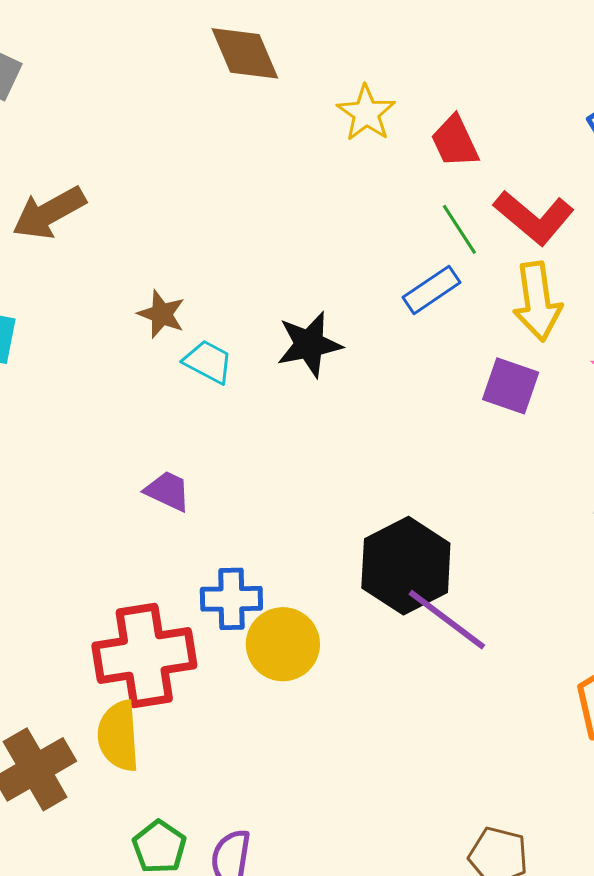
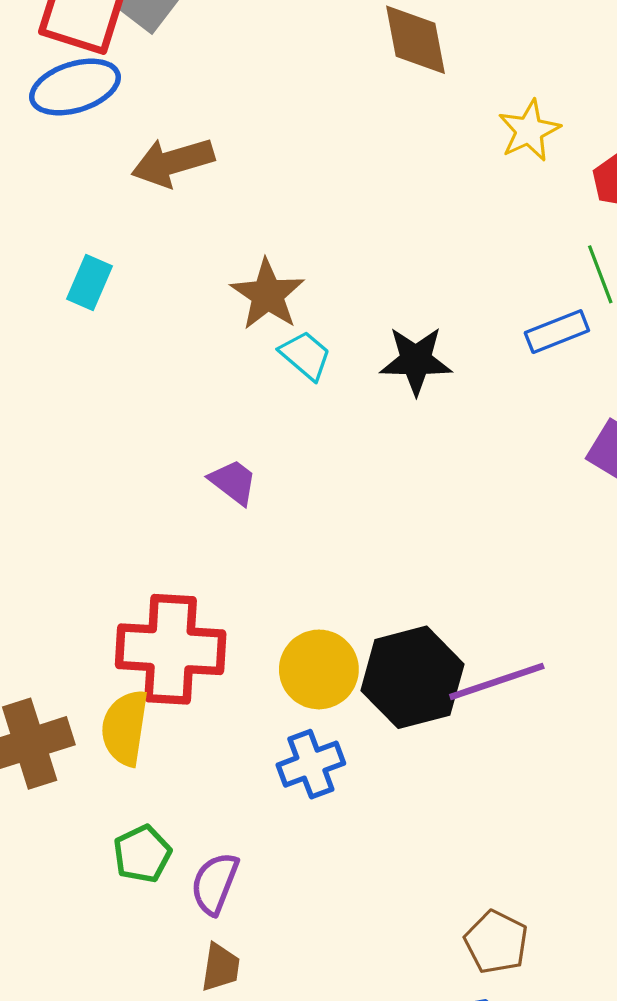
brown star: (161, 314) -> (268, 295), size x1.4
black hexagon: (406, 566) -> (412, 677), moved
blue cross: (231, 599) -> (311, 764), moved, turned -32
purple line: (447, 620) -> (497, 681), turned -68

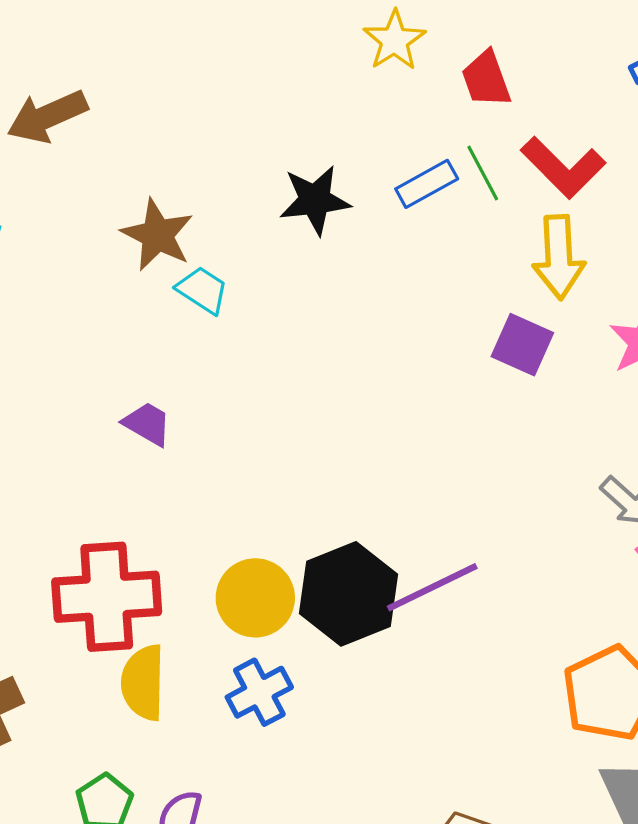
blue rectangle: (557, 332) -> (427, 184), moved
black star: (416, 360) -> (315, 200), moved
yellow semicircle: (125, 728) -> (143, 683), moved

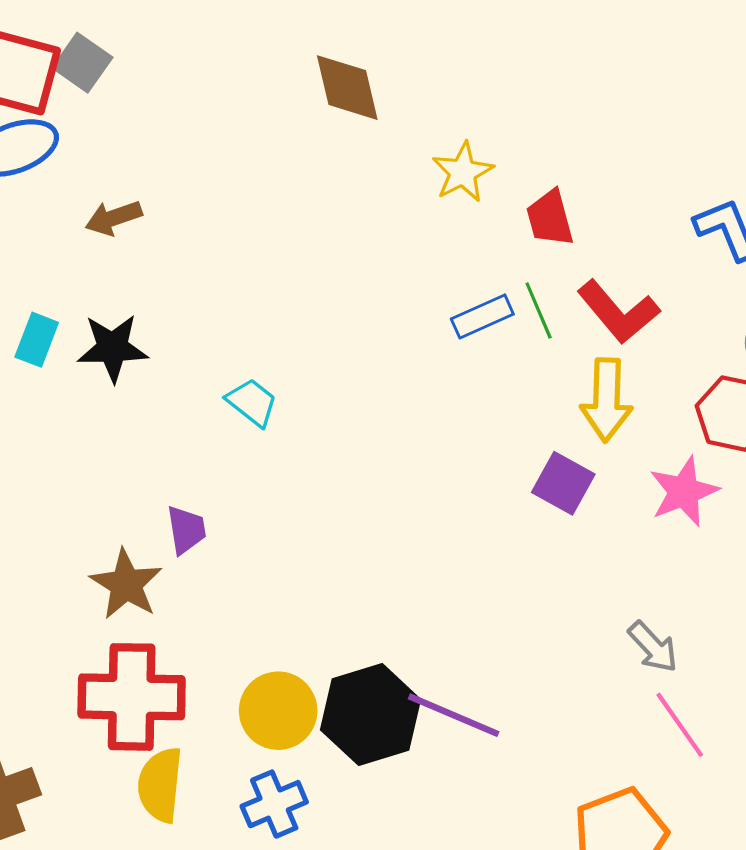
brown arrow: (47, 116) -> (114, 218), size x0.7
black star: (315, 200) -> (113, 348), moved
brown star: (157, 235) -> (126, 584), moved
purple trapezoid: (147, 424) -> (186, 530), turned 46
purple line: (432, 587) -> (454, 715), turned 44

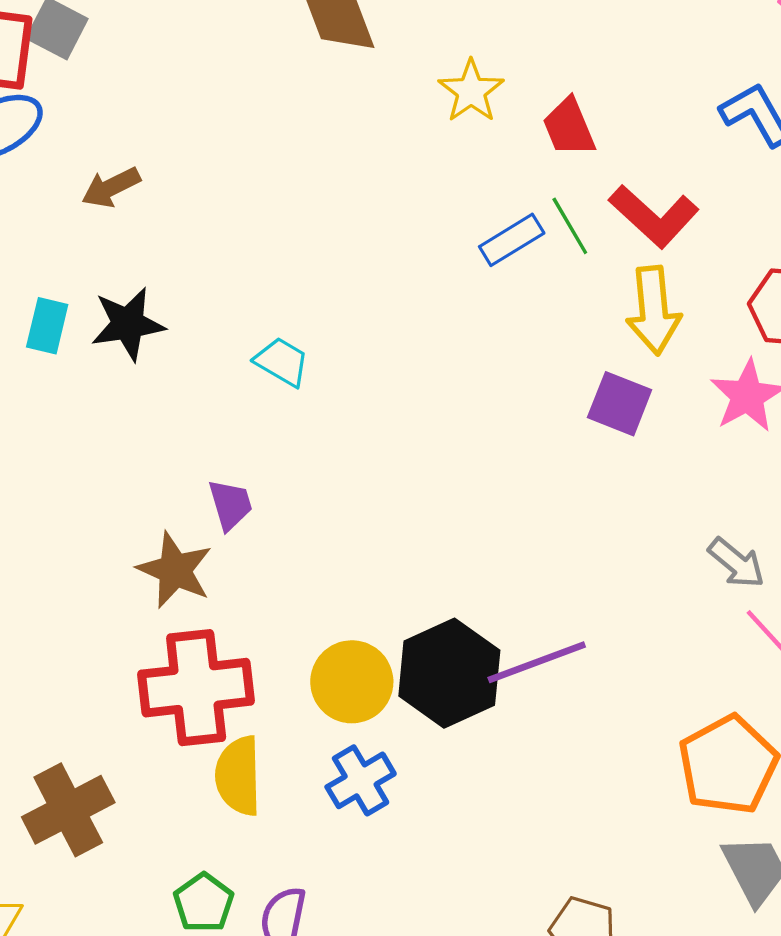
purple line: (454, 715) -> (537, 662), turned -36

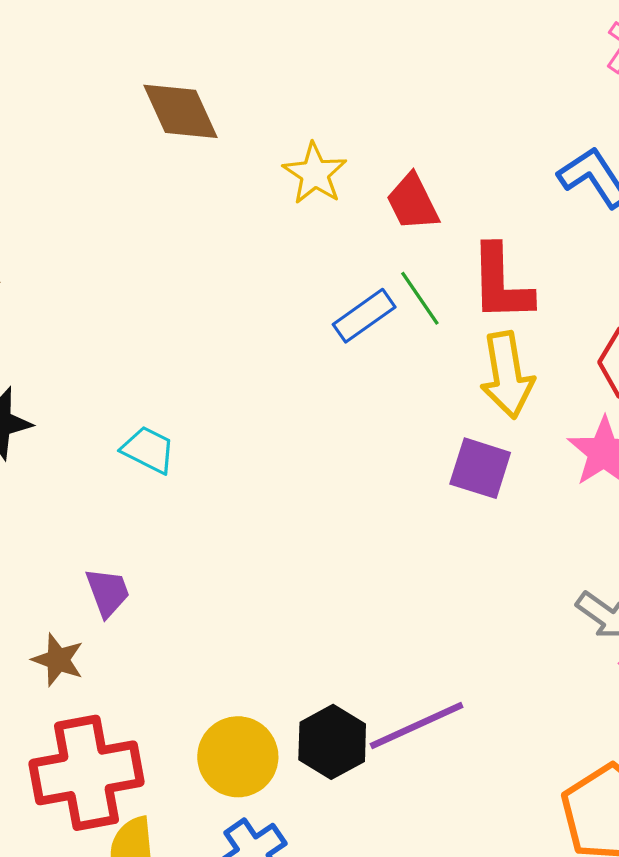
red L-shape: (654, 216) -> (501, 283), turned 50
brown star: (175, 570) -> (58, 660), size x0.7
black hexagon: (449, 673) -> (332, 742), size x0.7

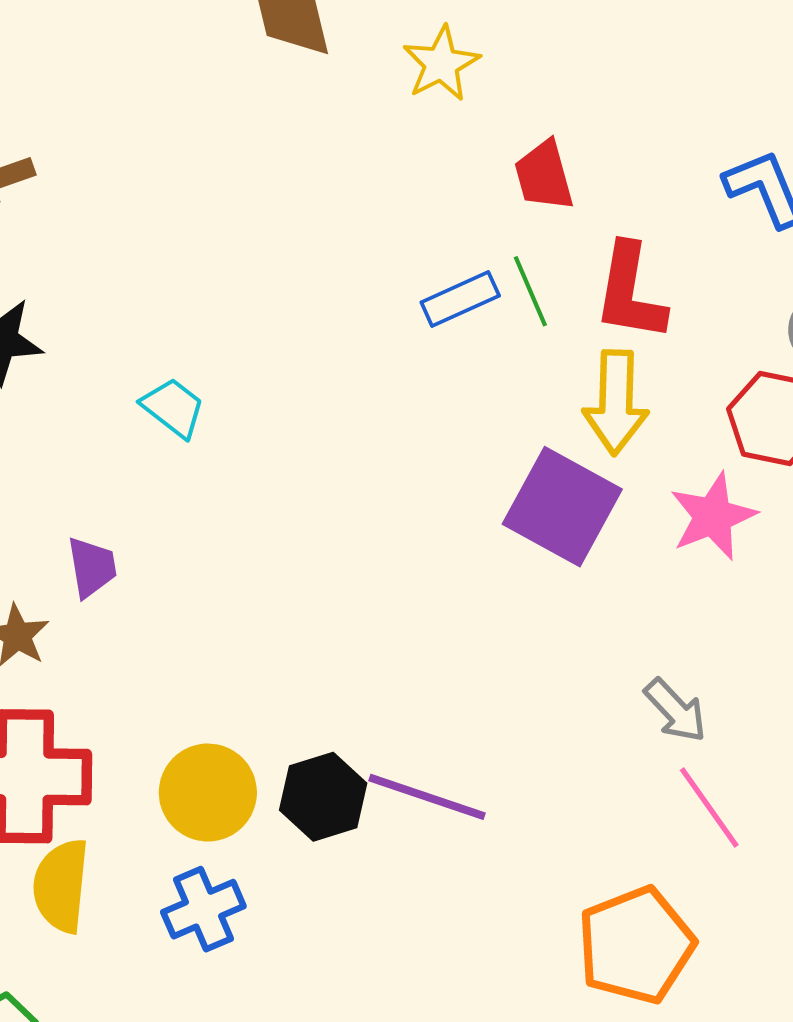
yellow star: (315, 174) -> (441, 64), moved
purple square: (480, 468) -> (562, 507), size x1.5
purple line: (417, 725) -> (427, 797), turned 32

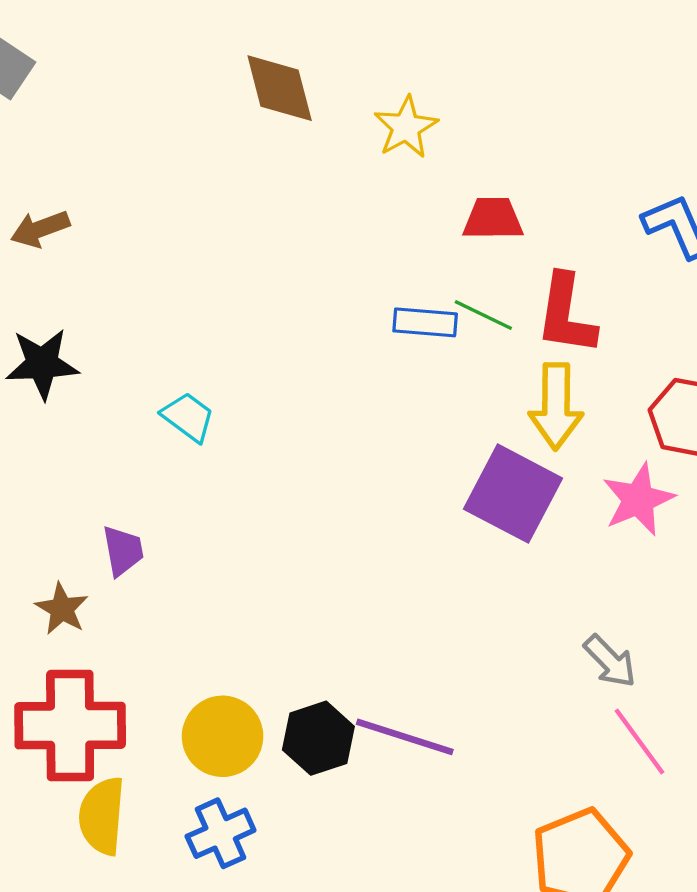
red trapezoid: (544, 176) -> (493, 219), turned 106
green line: (530, 291) -> (483, 315), turned -40
blue rectangle: (460, 299) -> (425, 322), turned 30

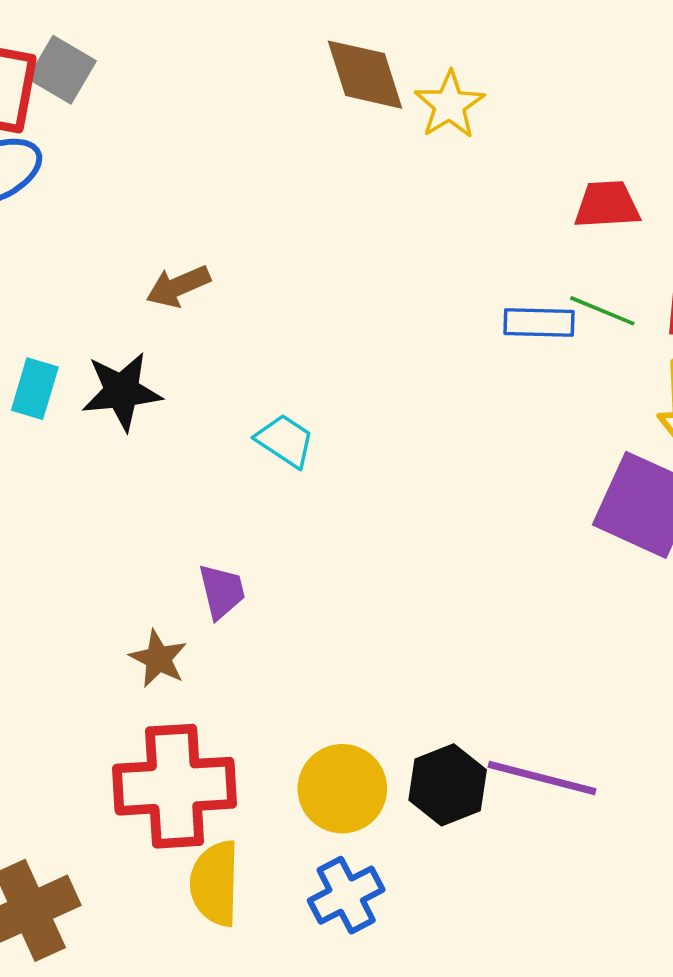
yellow star: (406, 127) -> (449, 105), moved
brown arrow: (40, 229) -> (178, 286), moved

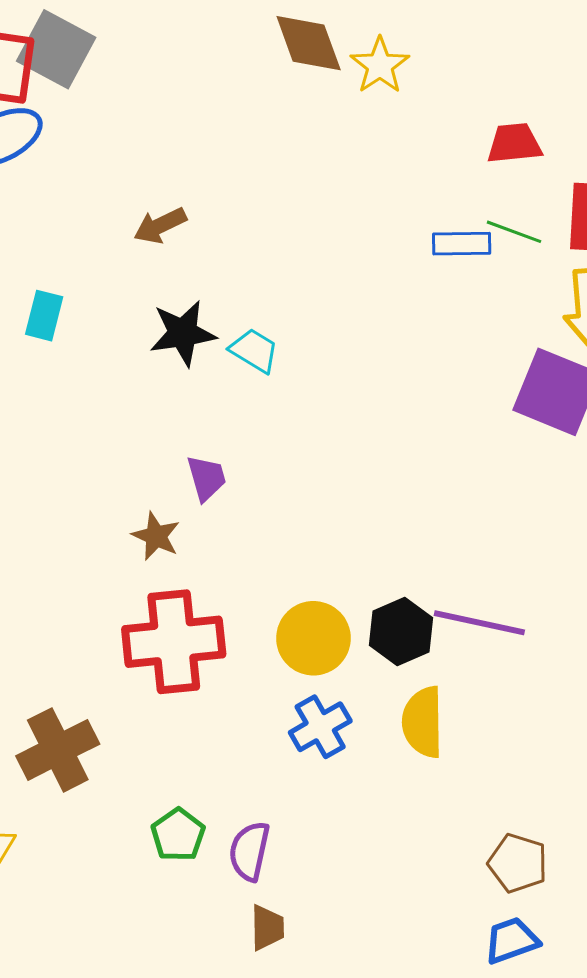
gray square: (62, 70) -> (56, 49), size x1.4
black star: (122, 391) -> (183, 333), moved
yellow semicircle: (215, 883) -> (423, 722), moved

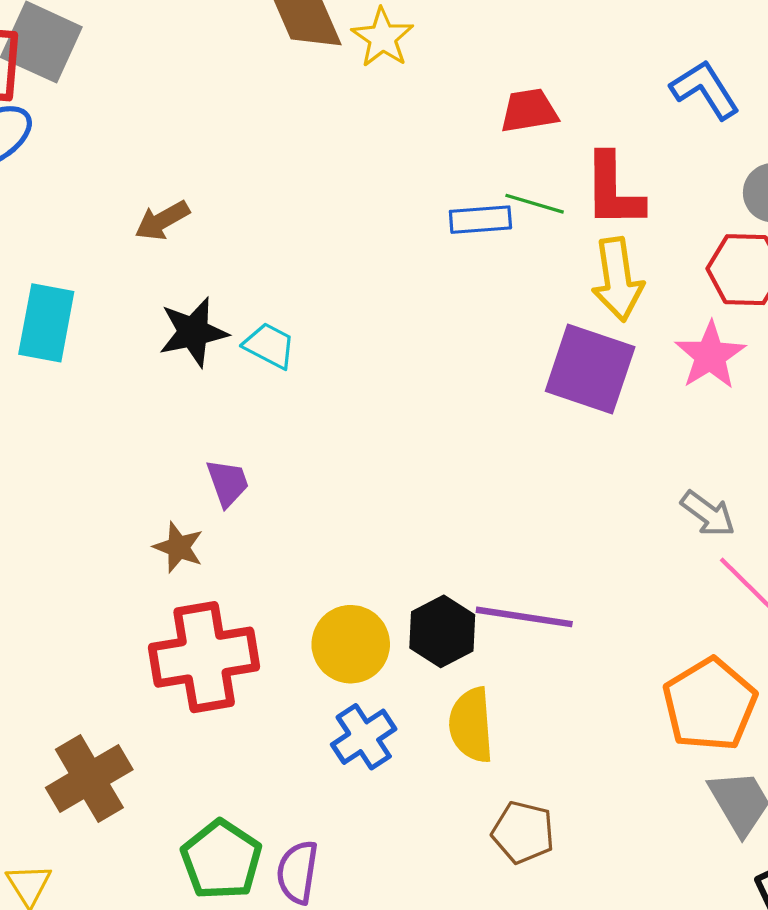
cyan rectangle: (44, 316) -> (46, 323), size x1.5
green pentagon: (178, 835) -> (221, 860), size x1.4
brown pentagon: (518, 863) -> (523, 832), moved

